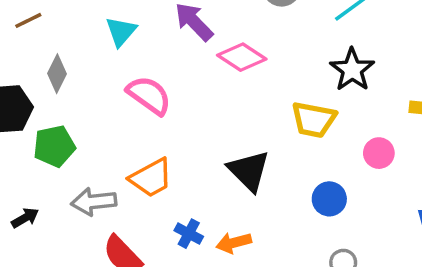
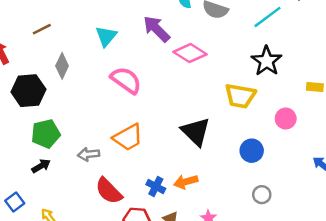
green pentagon: (54, 146) -> (46, 134), moved
gray arrow: (94, 202) -> (88, 154), size x0.7
blue cross: (189, 234) -> (156, 187), moved

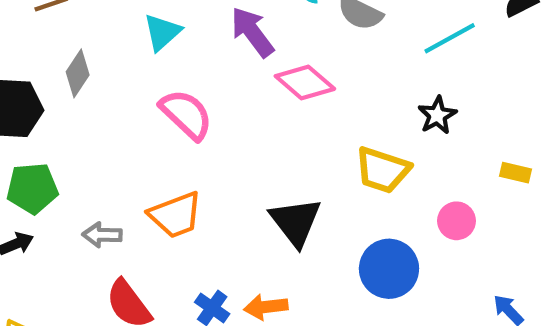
black star: (267, 61) -> (437, 115), size x0.7
blue circle: (252, 151) -> (389, 269), size x1.4

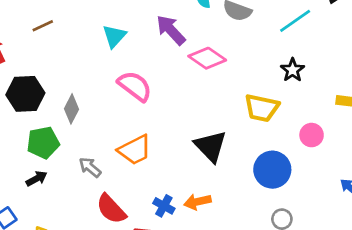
gray diamond: (78, 73) -> (71, 109), moved
gray arrow: (102, 235) -> (90, 167), turned 45

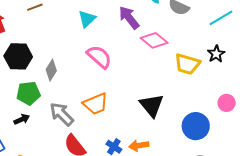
yellow trapezoid: (262, 108) -> (187, 64), moved
gray arrow: (90, 167) -> (62, 114), size x1.5

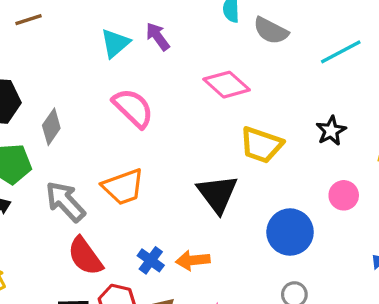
purple arrow: (129, 18) -> (158, 36), moved, size x0.7
black star: (216, 54) -> (331, 131), moved
yellow trapezoid: (187, 64) -> (261, 145), moved

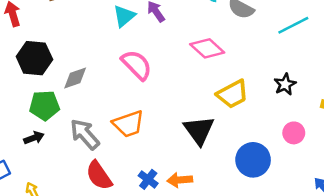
gray diamond: (51, 127) -> (75, 78), turned 36
yellow trapezoid: (261, 145) -> (233, 94), turned -48

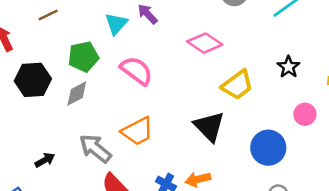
green pentagon: (44, 105) -> (83, 57), moved

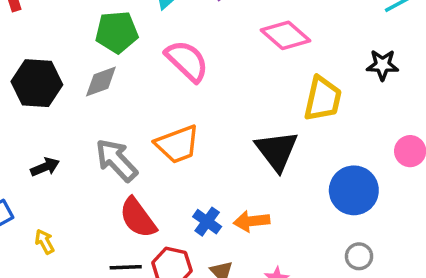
black star: (288, 67) -> (382, 65), moved, turned 30
black hexagon: (33, 80) -> (37, 83), moved
yellow trapezoid: (237, 85) -> (323, 99), turned -48

